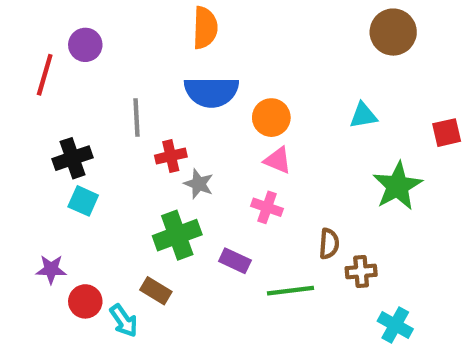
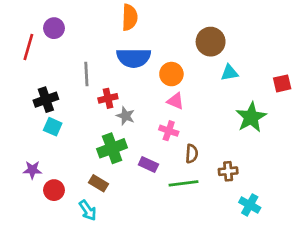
brown circle: (393, 32) -> (211, 42), moved
brown semicircle: (329, 244) -> (192, 154), moved
cyan arrow: (124, 321) -> (88, 210), moved

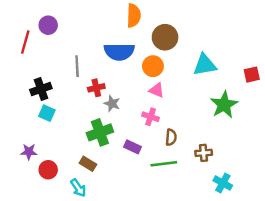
orange semicircle: (130, 17) -> (134, 16), moved
brown circle: (211, 42) -> (165, 37), moved
cyan triangle: (229, 73) -> (205, 65), size x1.5

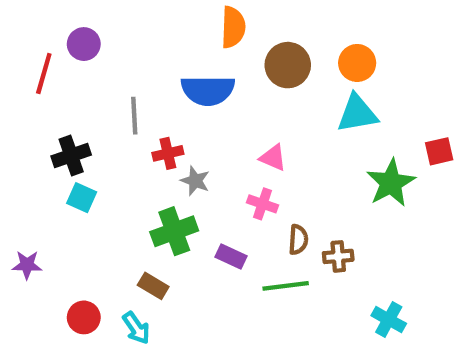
orange circle: (153, 66) -> (357, 63), moved
red square: (252, 75) -> (439, 151), moved
purple star: (29, 152) -> (27, 265), moved
brown cross: (204, 153) -> (338, 256), moved
red circle: (48, 170) -> (84, 317), moved

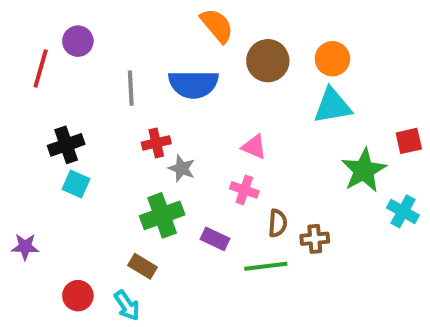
orange semicircle: (233, 27) -> (217, 25), turned -42
gray line: (134, 116) -> (131, 88), moved
cyan cross: (389, 320) -> (403, 211), moved

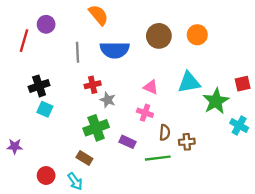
orange semicircle: (217, 25) -> (98, 15), moved
cyan triangle: (332, 106) -> (189, 82), moved

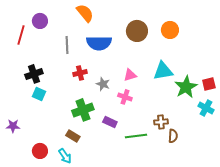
red square: (243, 84) -> (209, 84), moved
pink triangle: (151, 87) -> (130, 75), turned -40
gray star: (108, 100) -> (103, 84), moved
brown semicircle: (165, 132) -> (173, 136), moved

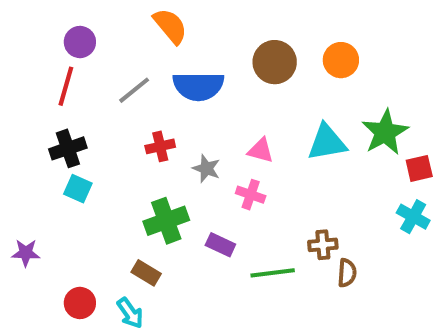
red line: (21, 35) -> (66, 86), moved
gray line: (67, 45) -> (134, 90), turned 54
pink triangle: (130, 75) -> (261, 150), turned 32
green star: (186, 87) -> (385, 132), moved

